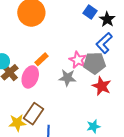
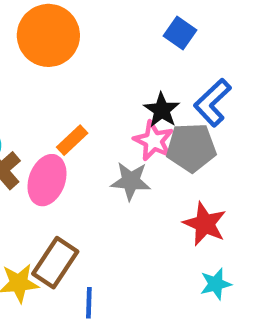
black star: (107, 19) -> (162, 110), moved
red star: (102, 86) -> (205, 224), moved
cyan star: (93, 126) -> (216, 284), moved

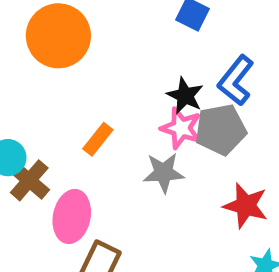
pink ellipse: (47, 180) -> (72, 216), moved

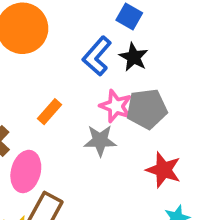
blue L-shape: (236, 80) -> (97, 56), moved
black star: (185, 96) -> (134, 57), moved

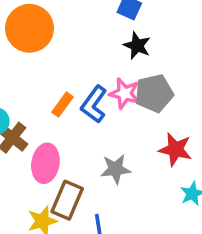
blue L-shape: (97, 56) -> (94, 104), moved
gray star: (100, 141) -> (116, 169), moved

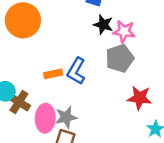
pink star: (125, 93) -> (124, 31), moved
orange rectangle: (62, 105) -> (53, 74), turned 48
gray star: (116, 169) -> (66, 117), moved

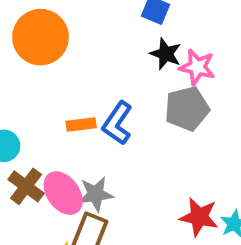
red star: (140, 98) -> (199, 217), moved
brown cross: (19, 102) -> (26, 186), moved
pink ellipse: (45, 118) -> (63, 193), turned -44

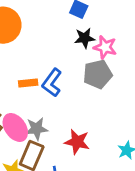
black star: (166, 54) -> (85, 38), turned -30
red star: (199, 217) -> (77, 142), moved

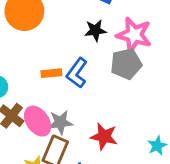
black star: (85, 38) -> (95, 30), moved
pink star: (105, 47) -> (134, 35), size x1.4

